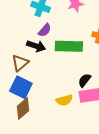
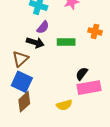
green rectangle: (69, 46) -> (66, 42), size x0.7
yellow semicircle: (64, 100) -> (64, 105), moved

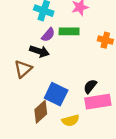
green rectangle: (66, 42) -> (69, 31), moved
blue square: (22, 82) -> (56, 94), moved
brown diamond: (24, 102) -> (41, 112), moved

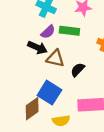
brown triangle: (23, 69) -> (55, 58), moved, turned 48
black semicircle: (90, 86) -> (78, 70), moved

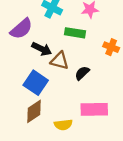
purple semicircle: (48, 32) -> (21, 29), moved, size x1.5
blue square: (49, 93) -> (36, 83), moved

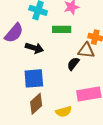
brown triangle: (60, 61) -> (86, 50), moved
blue square: (36, 83) -> (34, 78), turned -30

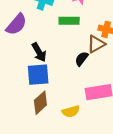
black arrow: (34, 48) -> (39, 52), moved, turned 42
brown triangle: (86, 50) -> (96, 44), turned -36

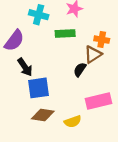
black arrow: (39, 52) -> (25, 67), moved
brown diamond: (40, 103) -> (43, 115), turned 55

